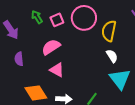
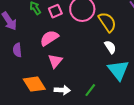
yellow semicircle: (109, 31) -> (107, 22), turned 135
pink triangle: (57, 70) -> (55, 61), turned 42

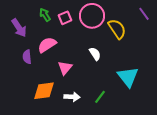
pink semicircle: (49, 38) -> (47, 45), moved
white semicircle: (110, 47) -> (95, 54), moved
orange diamond: (34, 84) -> (44, 91), turned -65

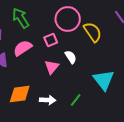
green arrow: (45, 15) -> (21, 18), size x1.5
pink square: (65, 18) -> (51, 40), moved
pink triangle: (65, 68) -> (52, 67), moved

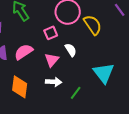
pink semicircle: (23, 48) -> (24, 52), moved
orange diamond: (20, 94) -> (20, 87), turned -75
white arrow: (48, 100) -> (54, 82), moved

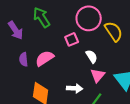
pink triangle: (52, 60) -> (98, 75), moved

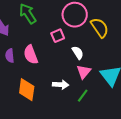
pink semicircle: (45, 58) -> (31, 55), turned -78

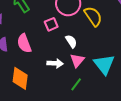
white arrow: (61, 85) -> (55, 63), moved

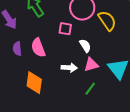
pink square: (51, 24) -> (65, 29), turned 32
pink triangle: (77, 60) -> (91, 65), turned 35

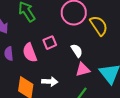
pink square: (65, 29) -> (50, 43), moved, turned -32
white arrow: (69, 68) -> (50, 82), moved

